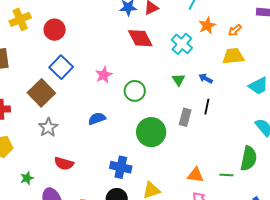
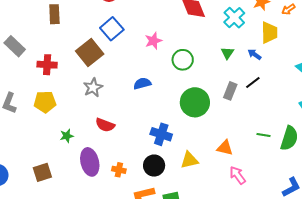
yellow trapezoid: (233, 56) -> (269, 33), moved, turned 90
black line: (207, 107) -> (253, 83), turned 35
orange triangle: (195, 175) -> (225, 148), moved
green line: (227, 175) -> (263, 135), moved

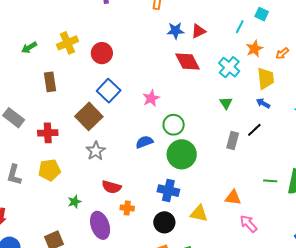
blue arrow: (255, 54) -> (263, 103), moved
green circle: (183, 60) -> (174, 125), moved
green circle: (195, 102) -> (182, 154), moved
yellow triangle: (189, 160) -> (199, 214), turned 30
orange cross: (119, 170) -> (127, 208), moved

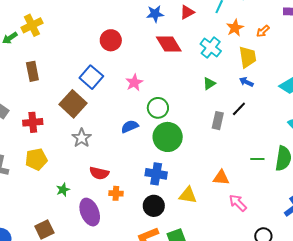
red triangle: (198, 31) -> (187, 12), moved
yellow cross: (67, 43) -> (32, 25), moved
red circle: (102, 53) -> (111, 40), moved
green triangle: (226, 103) -> (209, 83), turned 32

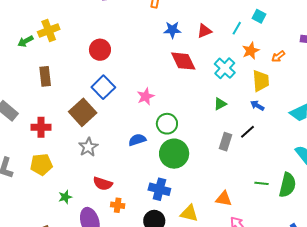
red circle: (111, 40) -> (100, 50), moved

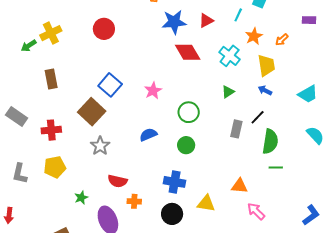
blue star: (172, 30) -> (174, 22), size x1.4
red circle: (100, 50) -> (104, 29), moved
green circle: (167, 124) -> (189, 112), moved
green circle: (174, 154) -> (186, 145), size x0.6
green semicircle: (287, 185) -> (270, 141), moved

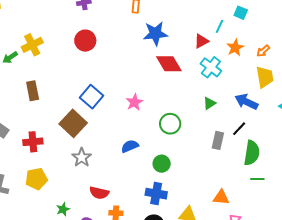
red triangle: (206, 20) -> (201, 41), moved
yellow trapezoid: (266, 65) -> (265, 77), moved
blue arrow: (265, 90) -> (246, 102), size x1.6
green circle: (186, 145) -> (162, 164), moved

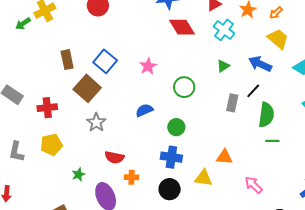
yellow trapezoid: (265, 77) -> (278, 39), turned -40
brown rectangle: (33, 91) -> (67, 60), moved
orange triangle: (221, 197) -> (224, 157), moved

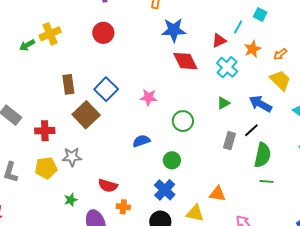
pink star: (148, 66) -> (149, 97), turned 30
gray star: (96, 122) -> (72, 157), moved, turned 30
blue cross: (171, 157) -> (165, 190), turned 30

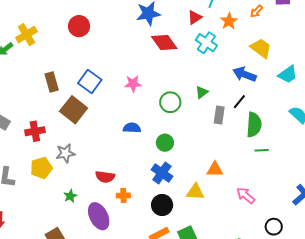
orange arrow: (280, 54) -> (256, 11), moved
green triangle: (223, 103) -> (202, 92), moved
blue semicircle: (141, 141) -> (132, 128), turned 30

